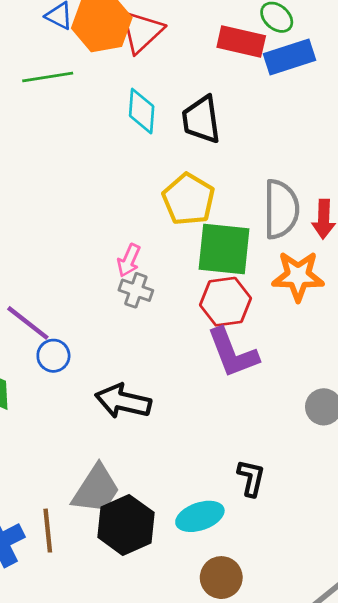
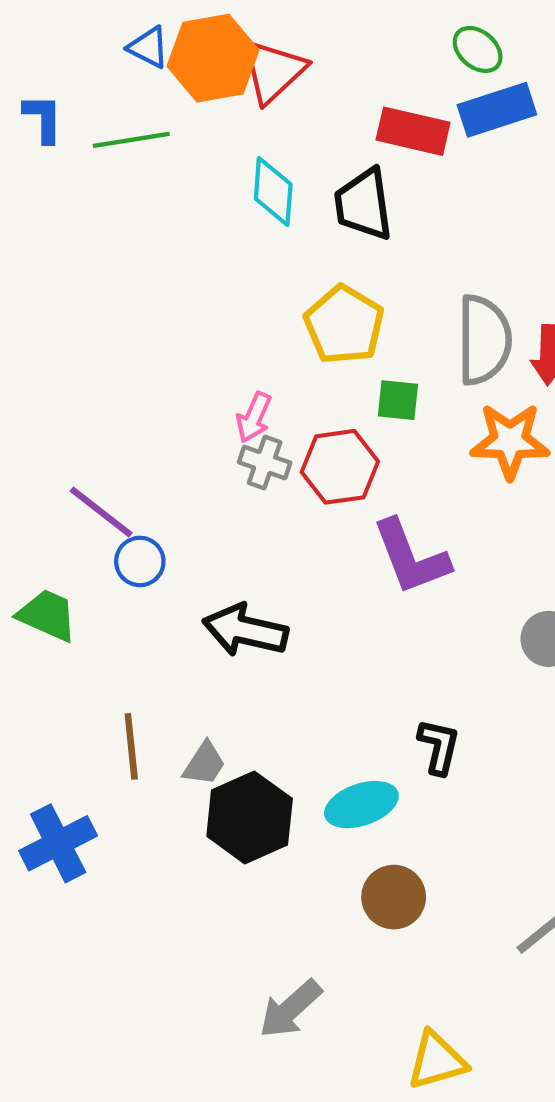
red rectangle: (241, 41) -> (413, 131), moved
green square: (224, 249) -> (398, 400), size x0.5
red hexagon: (226, 302) -> (340, 467), moved
gray trapezoid: (96, 489) -> (204, 764), size x0.6
brown line: (48, 531) -> (131, 746), moved

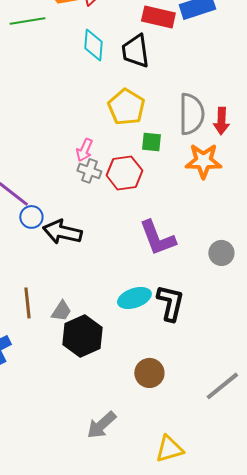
purple L-shape: (411, 557) -> (157, 238), moved
black arrow: (245, 630) -> (62, 232), moved
black L-shape: (439, 746) -> (170, 303), size x1.4
cyan ellipse: (361, 805) -> (134, 298), moved

